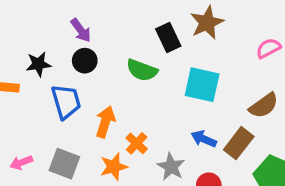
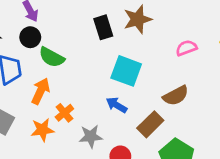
green semicircle: (142, 70) -> (52, 57), moved
blue arrow: (204, 139) -> (116, 105), moved
gray star: (171, 167) -> (91, 136), turned 30

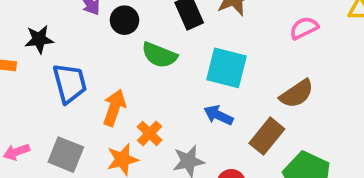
black circle: (30, 37) -> (124, 20), moved
green semicircle: (52, 57) -> (159, 55), moved

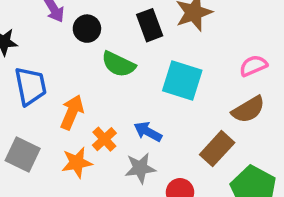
pink semicircle: (304, 28) -> (253, 66), moved
blue arrow: (218, 115) -> (148, 132), moved

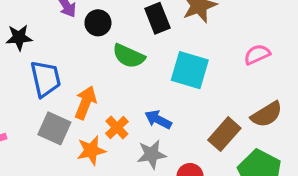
brown semicircle: (248, 109) -> (267, 114), moved
gray square: (23, 155) -> (54, 128), moved

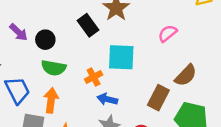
green semicircle: (129, 56) -> (54, 68), moved
orange cross: (117, 128) -> (94, 77), moved, turned 30

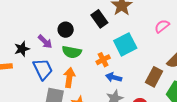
purple arrow: (19, 32) -> (45, 42), moved
cyan square: (121, 57) -> (125, 44), turned -30

